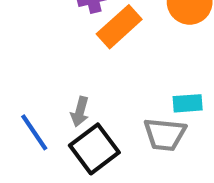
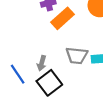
gray trapezoid: (165, 134) -> (77, 56), moved

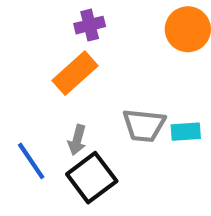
orange rectangle: (62, 18) -> (75, 73), moved

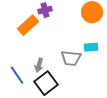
orange rectangle: (75, 73) -> (28, 25), moved
cyan rectangle: (186, 132) -> (91, 47), moved

